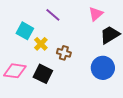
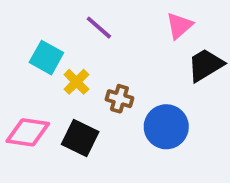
blue circle: (103, 68) -> (166, 127), moved

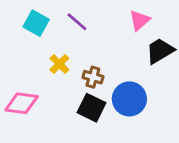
cyan square: (46, 58) -> (36, 23), moved
black square: (80, 138) -> (91, 108), moved

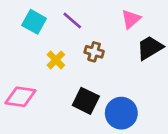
brown cross: (93, 77) -> (94, 52), moved
blue circle: (129, 99) -> (121, 113), moved

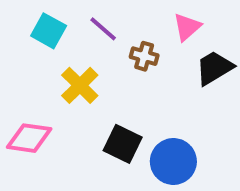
brown cross: (94, 52) -> (144, 56), moved
yellow cross: (56, 60) -> (80, 85), size x1.4

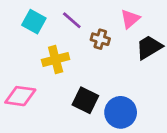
yellow cross: (80, 85) -> (56, 60), turned 30

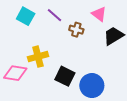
pink triangle: (130, 19) -> (99, 14), turned -42
yellow cross: (56, 60) -> (38, 57), moved

